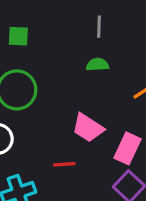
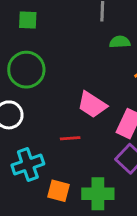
green semicircle: (97, 65) -> (120, 42), moved

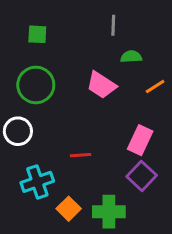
pink trapezoid: (92, 105) -> (101, 85), moved
orange square: (58, 191) -> (69, 209), turned 30

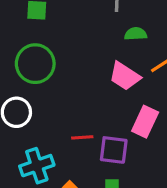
pink trapezoid: (101, 85) -> (125, 76), moved
purple square: (142, 176) -> (114, 150), moved, turned -36

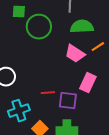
green semicircle: (136, 34) -> (82, 27), size x1.6
green circle: (35, 64) -> (39, 27), moved

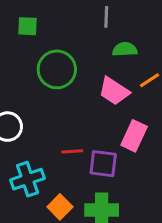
green circle: (39, 27) -> (57, 69), moved
green semicircle: (82, 27) -> (125, 49), size x0.7

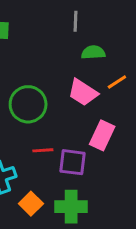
green circle: (57, 69) -> (28, 104), moved

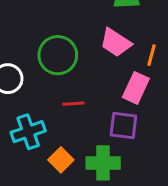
orange line: (117, 82) -> (152, 55), moved, turned -42
purple square: (73, 162) -> (123, 125), moved

